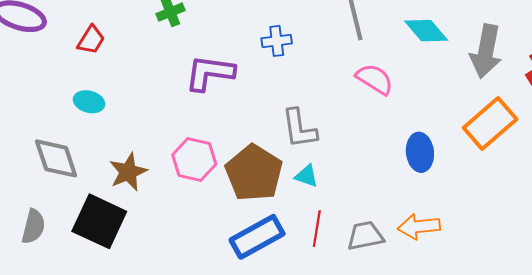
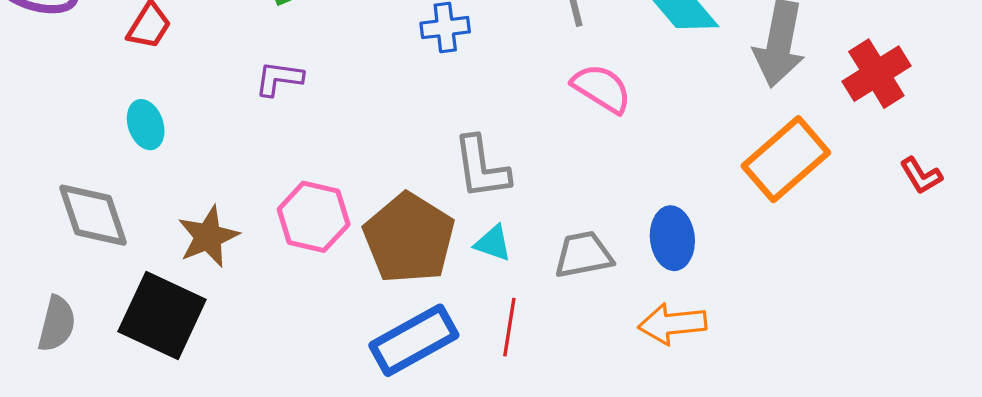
purple L-shape: (210, 73) -> (279, 79), moved, size x0.6
cyan ellipse: (89, 102) -> (146, 125), turned 56
blue ellipse: (420, 152) -> (672, 238), moved
gray trapezoid: (365, 236) -> (583, 255), moved

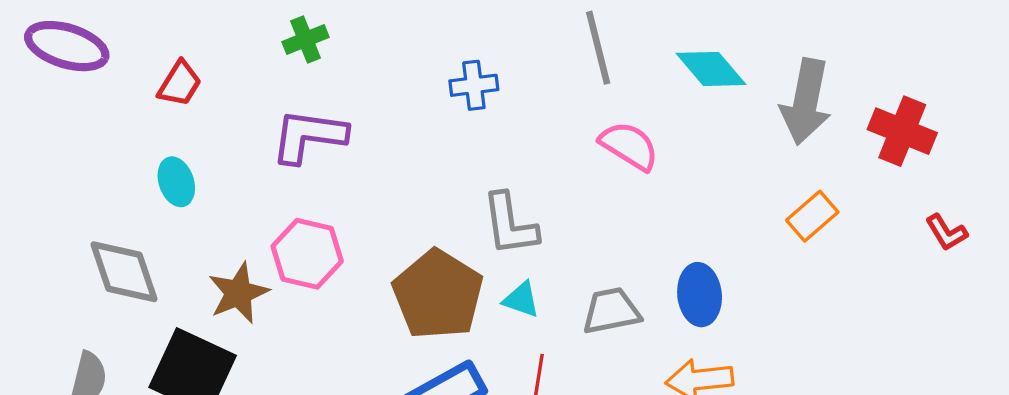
red cross: (876, 74) -> (902, 131), turned -36
purple L-shape: (279, 79) -> (309, 136), size x1.6
orange rectangle: (786, 159) -> (812, 216), size x0.6
pink hexagon: (314, 217) -> (307, 254), moved

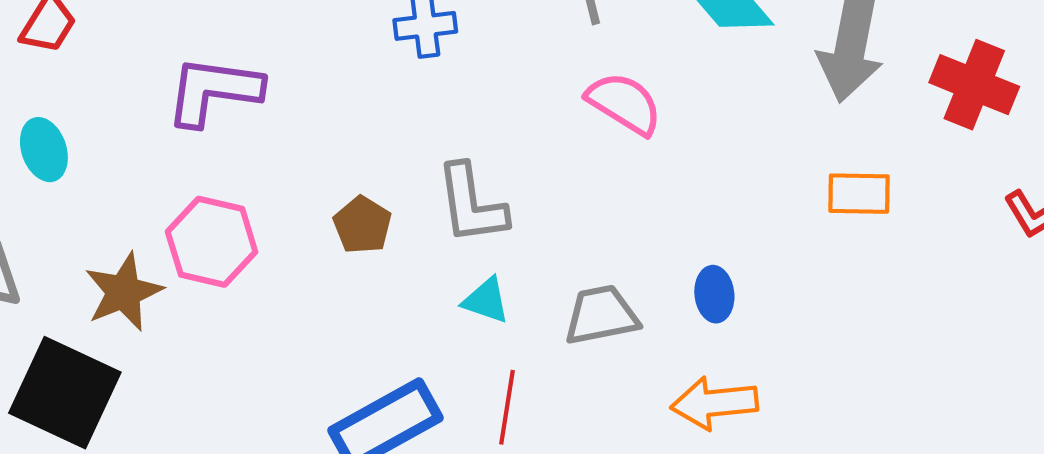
orange rectangle: (812, 216) -> (859, 194), turned 42
brown pentagon: (438, 295) -> (362, 225), moved, size x0.5
blue ellipse: (700, 295) -> (714, 294), size x0.7

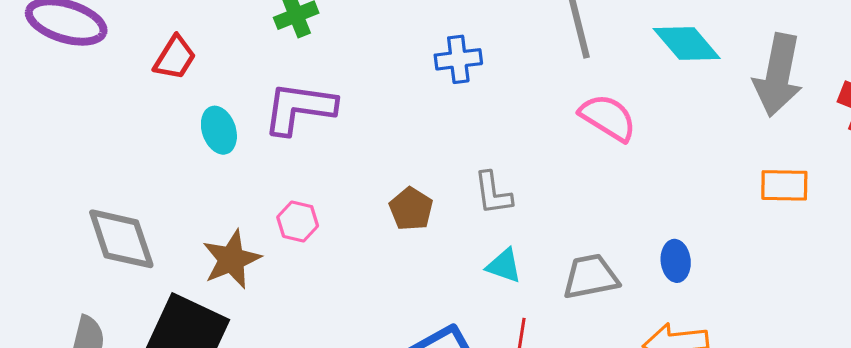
cyan ellipse: (44, 150) -> (219, 130), moved
gray L-shape: (471, 204) -> (493, 193), size x0.7
pink hexagon: (212, 242) -> (298, 222), size x0.6

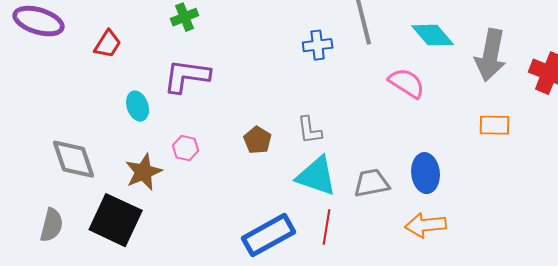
blue cross: (458, 59) -> (318, 45), moved
pink semicircle: (608, 118) -> (407, 83), moved
cyan ellipse: (219, 130) -> (138, 106), moved
blue ellipse: (676, 261) -> (426, 173), size x1.5
cyan triangle: (504, 266) -> (317, 176), size x1.8

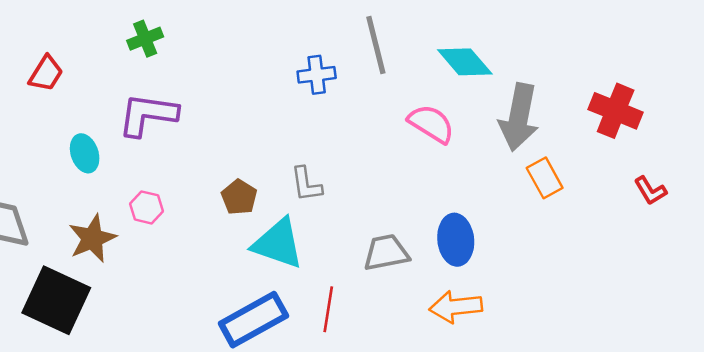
gray arrow: (491, 55) -> (519, 117), moved
orange rectangle: (495, 125) -> (545, 178), turned 60
cyan triangle: (317, 176) -> (278, 244), moved

